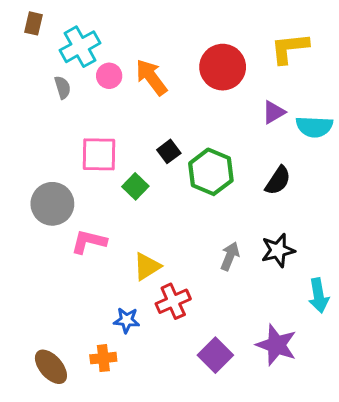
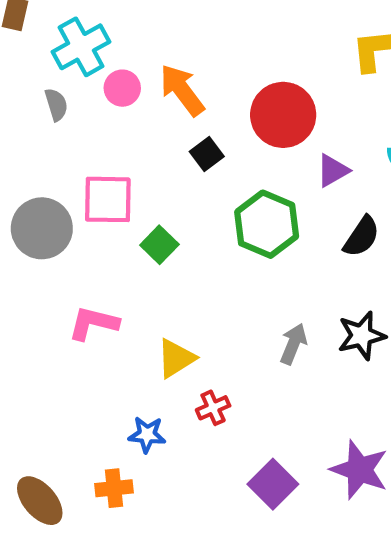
red circle: (223, 67) -> (283, 115), moved
purple triangle: (274, 112) -> (333, 171), moved
black square: (169, 151) -> (207, 154), moved
gray circle: (52, 204) -> (42, 228), moved
red cross: (173, 301) -> (213, 408), size x0.7

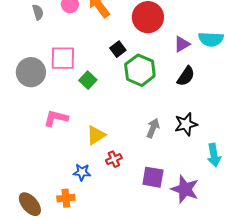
black square: (207, 154) -> (118, 49), moved
purple triangle: (333, 171) -> (182, 44), moved
purple square: (273, 484) -> (153, 177), moved, turned -35

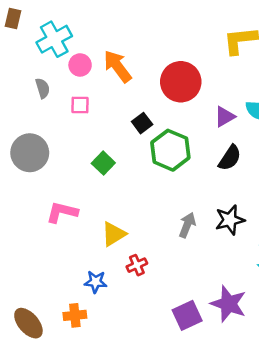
gray semicircle: (38, 12) -> (43, 88), moved
pink square: (63, 58) -> (80, 105), moved, size x0.6
purple square: (153, 177) -> (187, 315), moved, turned -35

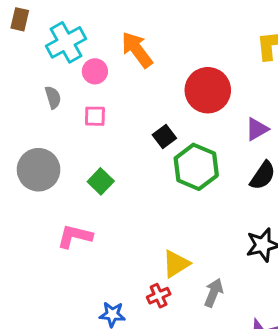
orange arrow: (117, 66) -> (137, 50), moved
green square: (103, 163) -> (101, 181), moved
gray arrow: (187, 225) -> (214, 293), moved
yellow triangle: (114, 234) -> (176, 264), moved

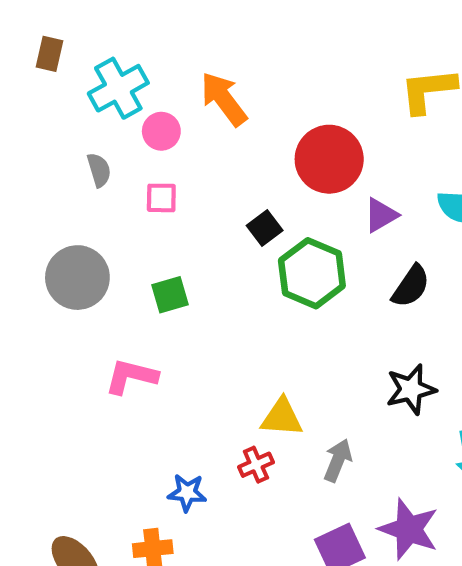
purple triangle: (257, 129) -> (381, 215), moved
green square: (101, 181) -> (170, 295), turned 30
yellow triangle: (176, 264) -> (282, 417), turned 36

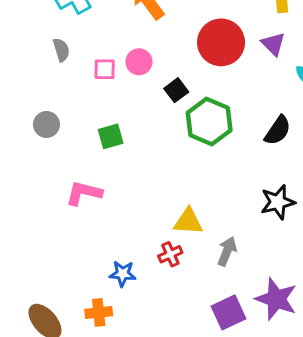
pink circle: (161, 131) -> (139, 62), moved
purple triangle: (381, 215) -> (273, 44), moved, turned -45
gray circle: (77, 278) -> (46, 124), size x0.6

